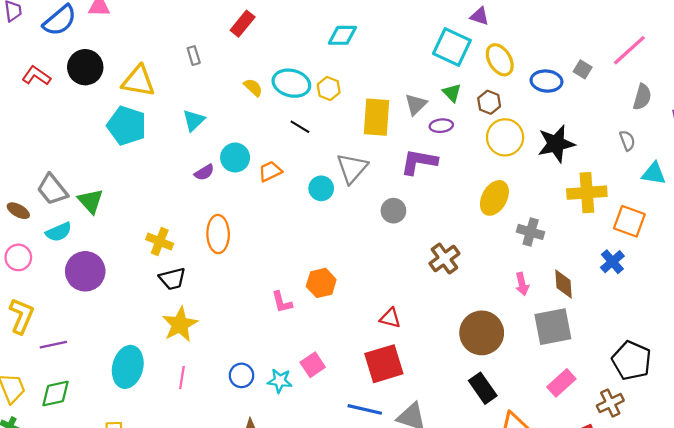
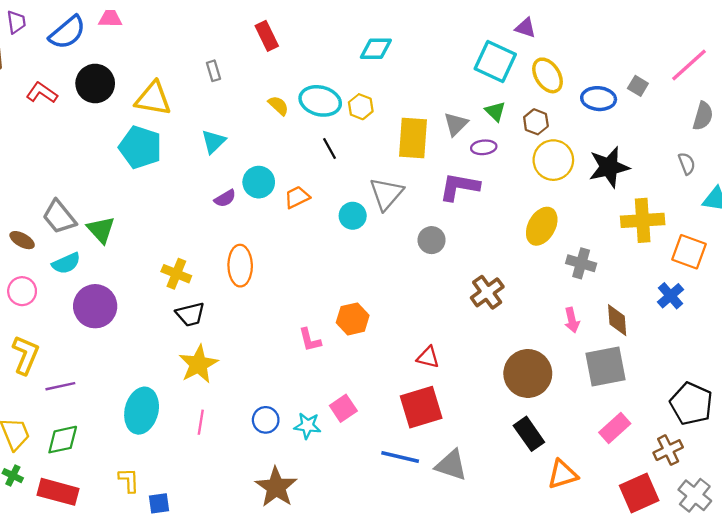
red rectangle: (243, 24) -> (267, 36), turned -65
black line: (300, 127) -> (329, 148), turned 30

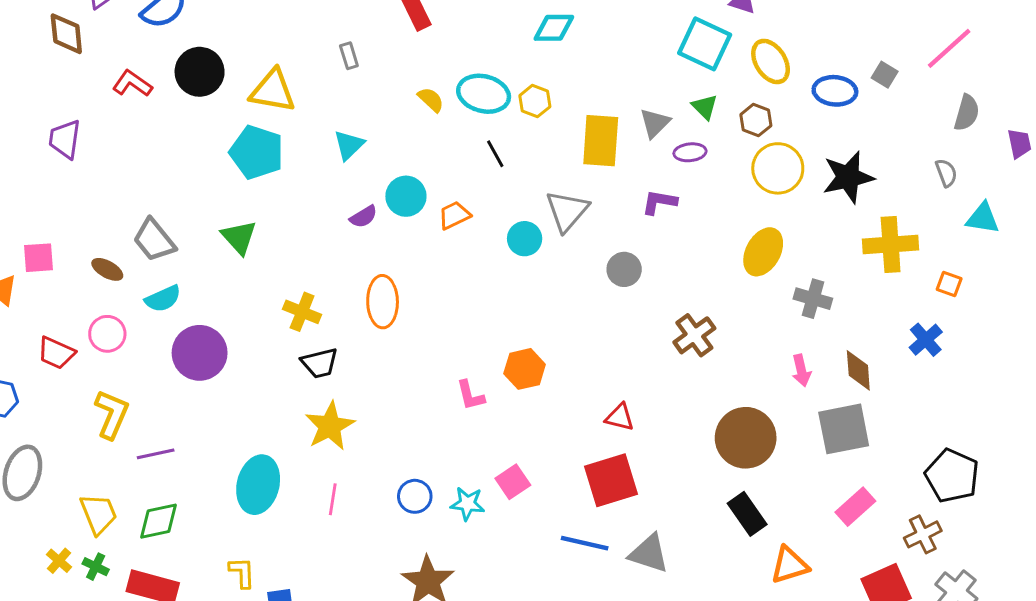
purple L-shape: (459, 187) -> (659, 202), size x0.7
green triangle: (101, 230) -> (239, 237), moved
orange square: (689, 252) -> (949, 284), size x0.6

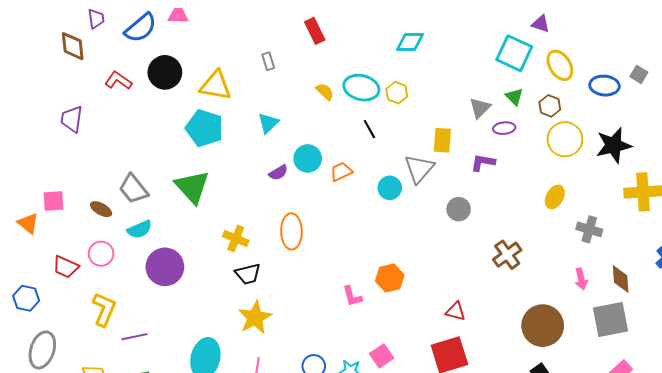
yellow rectangle: (601, 141) -> (442, 140), moved, size x0.7
green triangle: (239, 237) -> (192, 187), size x1.4
yellow ellipse: (763, 252) -> (555, 197), size x0.7

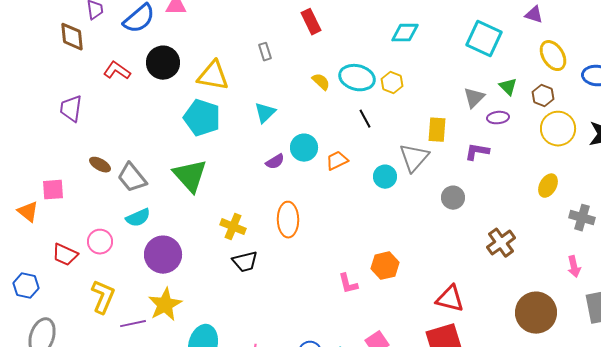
cyan square: (514, 53) -> (484, 39), moved
brown ellipse: (101, 209) -> (100, 165), moved
red triangle: (456, 311) -> (450, 299), size x1.4
yellow star: (255, 317) -> (165, 305), moved

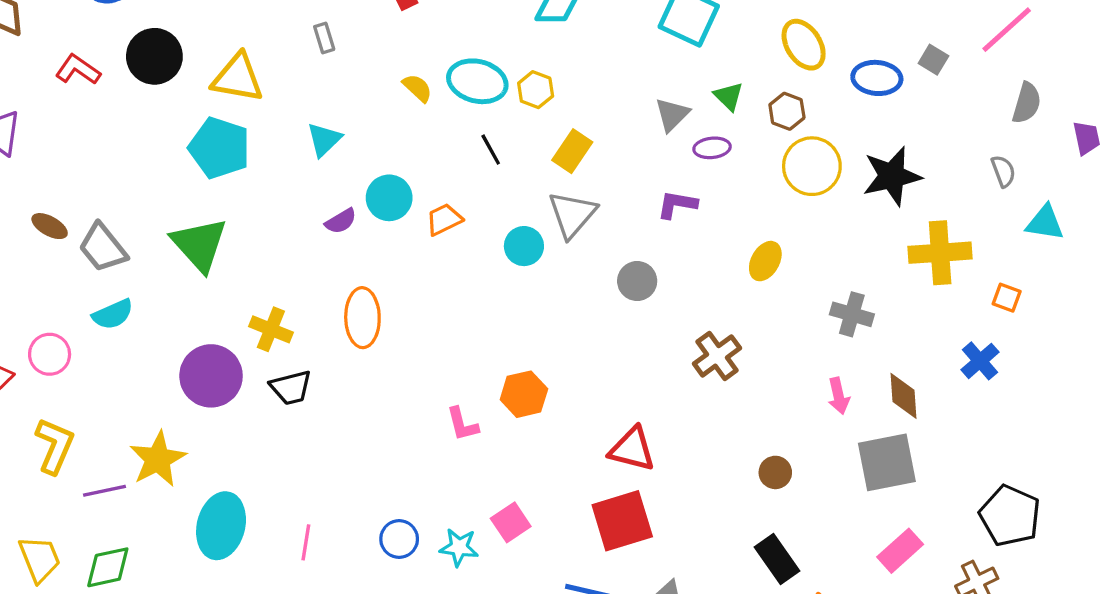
yellow rectangle: (437, 130) -> (572, 151), moved, turned 30
yellow ellipse: (548, 186) -> (765, 261), moved
purple circle: (163, 255) -> (211, 376), moved
brown circle: (536, 313) -> (775, 472), size x0.5

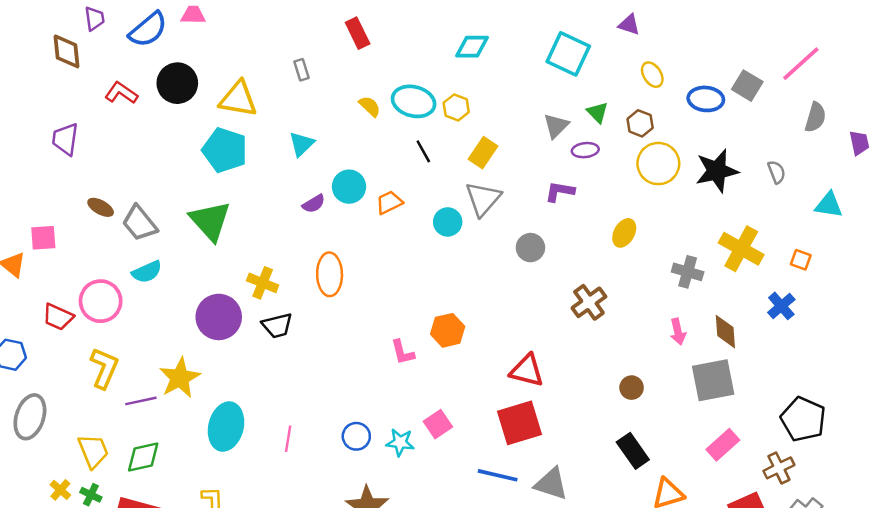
yellow ellipse: (804, 45) -> (652, 75), size x0.7
gray square: (933, 60) -> (747, 86), size x1.4
gray semicircle: (1003, 171) -> (776, 172), moved
yellow cross: (940, 253) -> (741, 249), moved, turned 33
pink circle: (50, 354) -> (101, 301), size x1.4

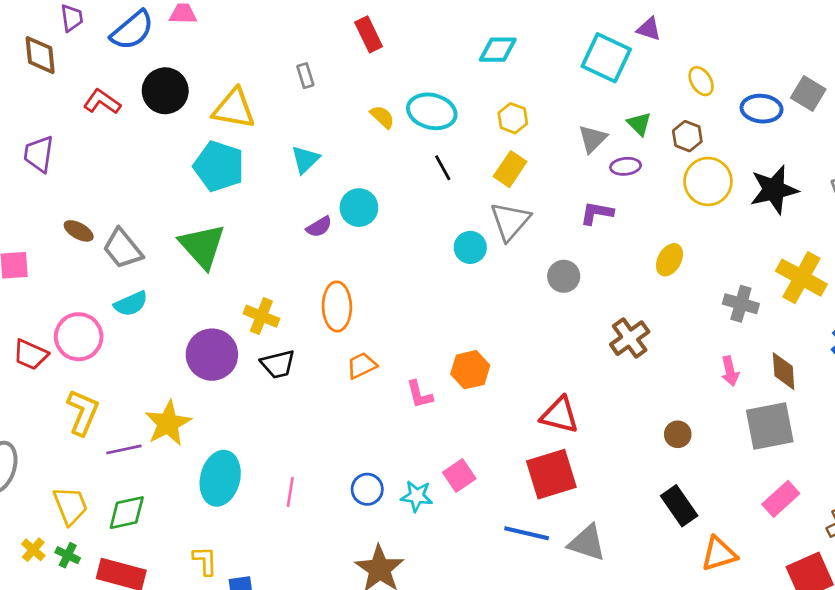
purple triangle: (629, 25) -> (649, 29), moved
yellow hexagon: (456, 107) -> (513, 118), moved
orange trapezoid: (389, 202) -> (362, 366), moved

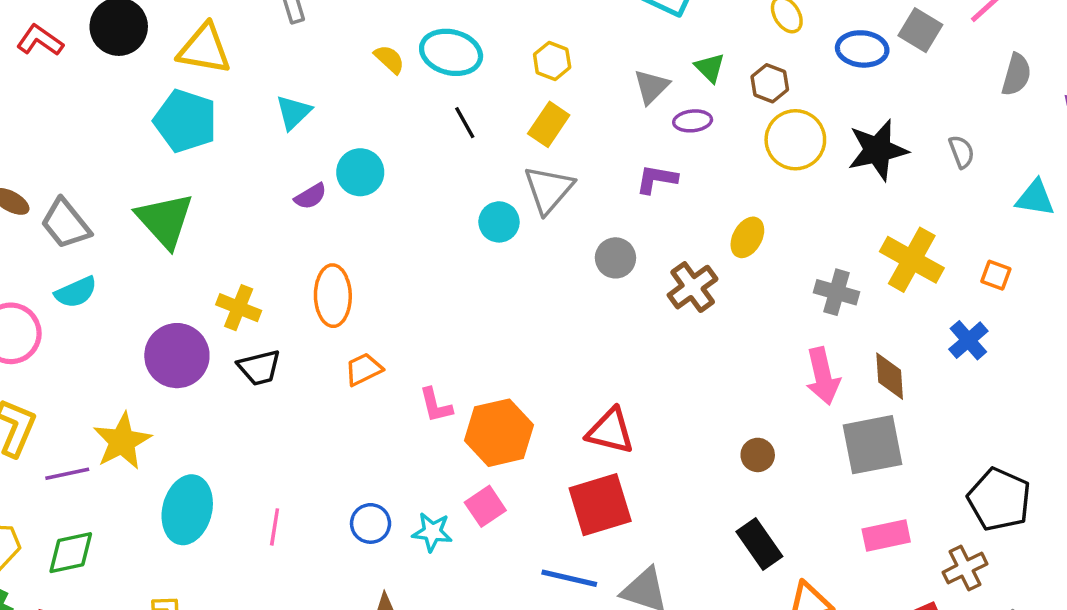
brown cross: (630, 338) -> (693, 287), moved
orange hexagon: (470, 370) -> (499, 433), moved, size x1.4
pink arrow: (730, 371) -> (823, 376), size x1.5
pink rectangle: (781, 499) -> (886, 535), turned 30

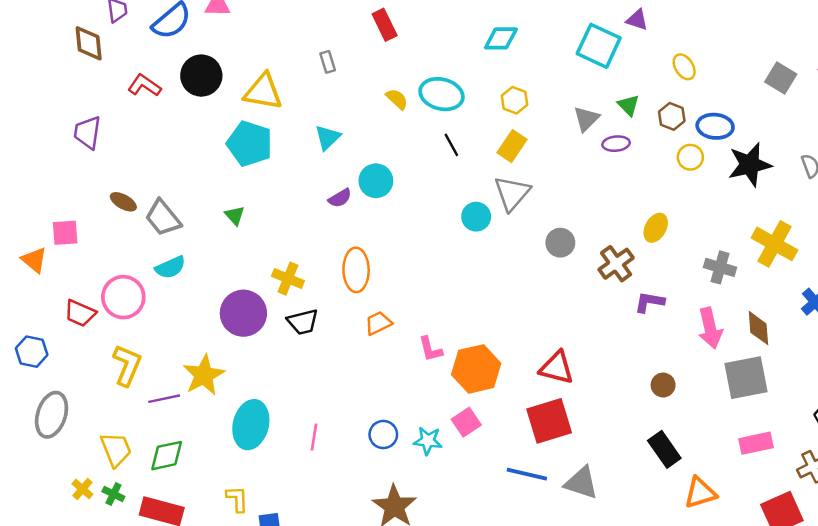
blue ellipse: (862, 49) -> (715, 126), moved
yellow circle: (795, 140) -> (690, 157), size x0.6
purple L-shape: (657, 179) -> (649, 302), moved
green triangle: (165, 220) -> (235, 215), size x0.5

